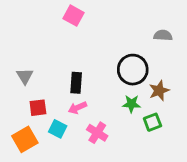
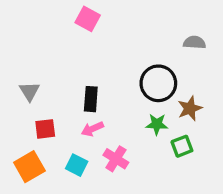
cyan square: (58, 129) -> (77, 165), moved

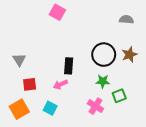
gray semicircle: (195, 42) -> (126, 20), moved
black rectangle: (91, 99) -> (69, 66), moved
brown star: (190, 108) -> (129, 55), moved
pink cross: (116, 159) -> (95, 106), moved

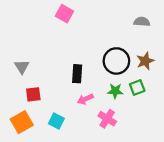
pink arrow: (60, 84) -> (85, 99), moved
green square: (119, 96) -> (137, 88), moved

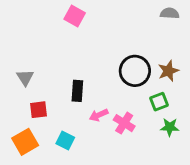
gray semicircle: (142, 22) -> (170, 13), moved
black rectangle: (77, 74) -> (77, 91), moved
green star: (115, 91) -> (170, 127), moved
pink cross: (107, 119) -> (124, 123), moved

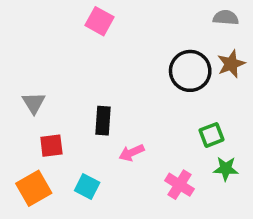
black circle: (135, 71) -> (190, 71), moved
brown star: (168, 71) -> (231, 64), moved
pink cross: (124, 123) -> (179, 185), moved

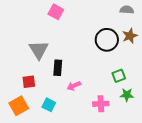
gray triangle: (34, 103) -> (39, 50), moved, size x1.5
pink cross: (179, 185) -> (101, 104), turned -35

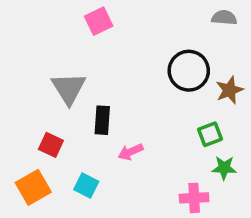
pink square: (56, 12) -> (99, 21), turned 35
brown star: (130, 36) -> (229, 90), moved
red square: (29, 82) -> (51, 145), turned 32
pink cross: (101, 104) -> (194, 198), moved

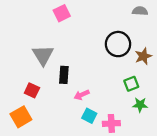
cyan square: (86, 186) -> (89, 116), moved
pink cross: (194, 198) -> (111, 123), moved

